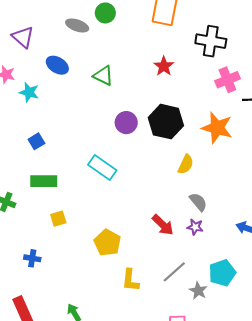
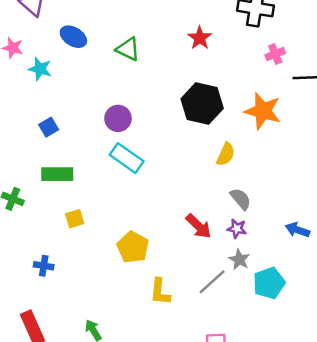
pink cross: (227, 80) -> (275, 54), size x0.7
purple circle: (126, 123) -> (118, 118), moved
gray star: (198, 291) -> (239, 260), moved

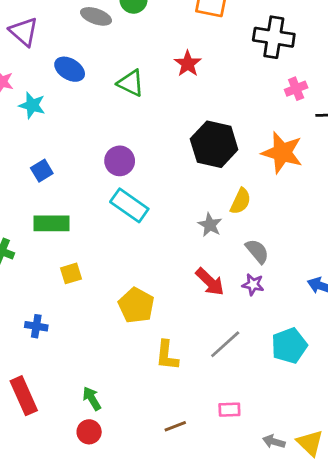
red star: (200, 38) -> (188, 64), moved
gray star: (239, 260) -> (210, 225), moved

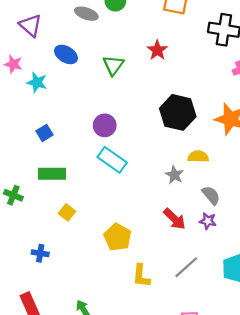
green triangle: (131, 83) -> (113, 65), turned 40
yellow semicircle: (241, 201) -> (198, 157), turned -114
yellow square: (71, 273) -> (67, 212), turned -35

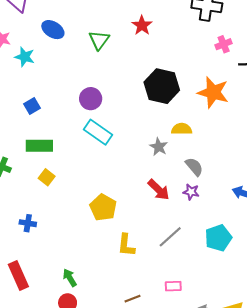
yellow square: (67, 212) -> (47, 177), moved

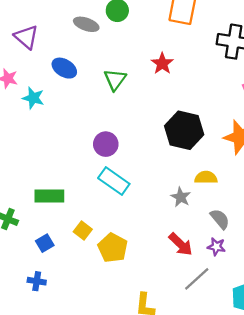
blue square: (32, 106) -> (45, 243), moved
yellow square: (47, 177) -> (83, 230), moved
yellow pentagon: (103, 208) -> (113, 248), moved
gray line: (170, 237) -> (197, 279), moved

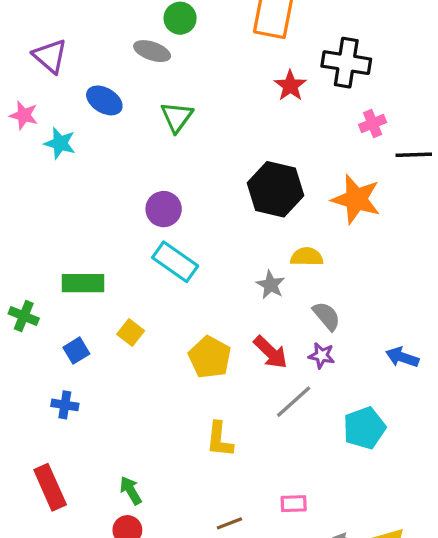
gray ellipse: (86, 24) -> (152, 51), moved
red star: (162, 63) -> (290, 86), moved
yellow pentagon: (113, 248) -> (210, 357), moved

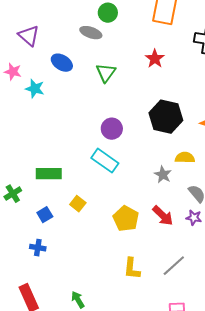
red star: (290, 86) -> (155, 59), moved
purple circle: (164, 209) -> (112, 129), moved
green cross: (24, 316) -> (13, 194), turned 36
gray line: (294, 402) -> (174, 266), moved

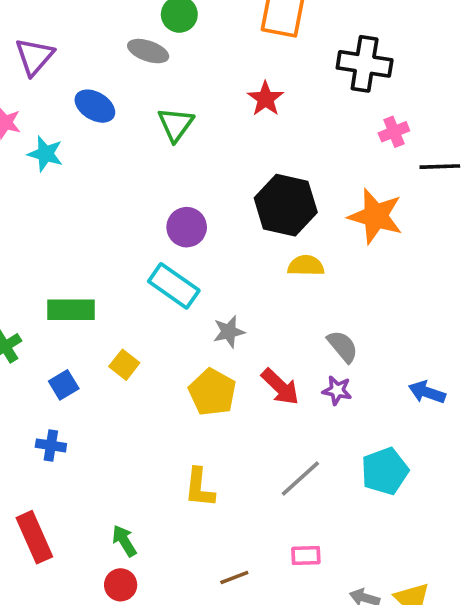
purple triangle: (29, 36) -> (34, 57), turned 30
yellow semicircle: (185, 158) -> (306, 266), moved
gray star: (163, 175) -> (229, 332), moved, turned 30
yellow L-shape: (132, 269) -> (199, 488), moved

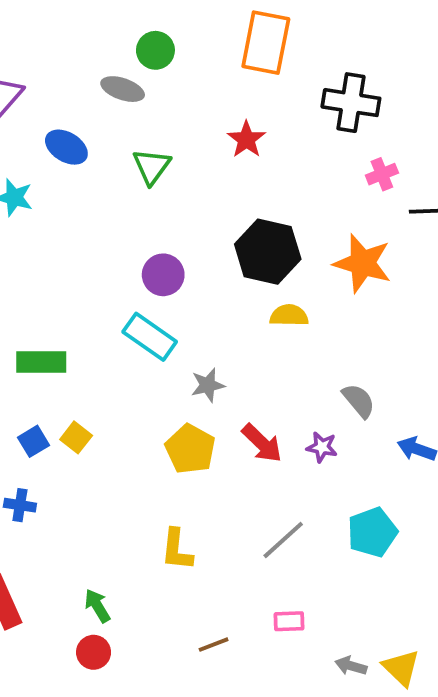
gray semicircle: (343, 346) -> (359, 401), moved
yellow square: (124, 365) -> (76, 437), moved

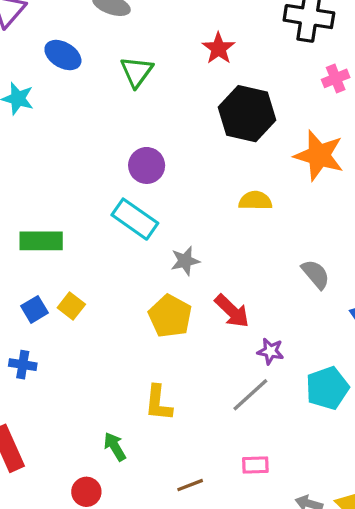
black hexagon: (268, 252) -> (247, 114), moved
purple star: (322, 447) -> (270, 351), moved
green arrow: (97, 606) -> (115, 447), moved

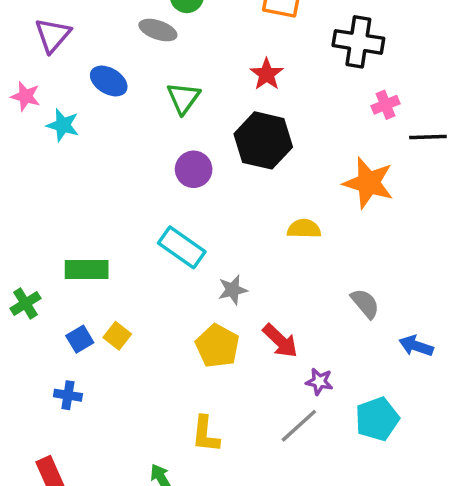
black hexagon: (247, 114) -> (263, 140), moved
purple circle: (147, 165) -> (194, 169), moved

